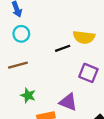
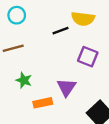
purple triangle: (68, 102) -> (66, 87), turned 42

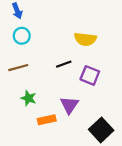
black line: (61, 31) -> (64, 64), moved

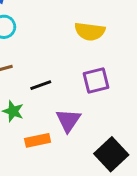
black line: (64, 64) -> (41, 85), moved
purple square: (90, 75) -> (96, 81), turned -36

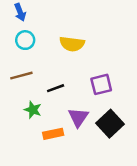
yellow semicircle: (90, 31) -> (72, 44), moved
black square: (111, 154) -> (110, 124), moved

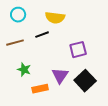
black line: (56, 88) -> (42, 35), moved

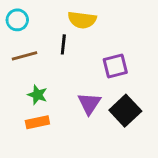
cyan circle: (18, 15) -> (17, 20), moved
black line: (42, 35) -> (63, 44), turned -64
orange rectangle: (40, 89) -> (37, 122), moved

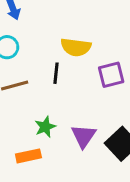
purple square: (115, 66) -> (111, 75), moved
green star: (37, 95) -> (45, 127), moved, turned 30

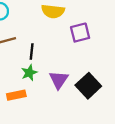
black line: (56, 73) -> (32, 51), moved

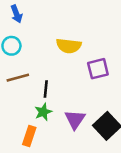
orange rectangle: (16, 95) -> (29, 136), turned -60

